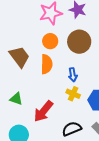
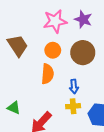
brown trapezoid: (19, 57) -> (18, 46), moved
yellow cross: (73, 94) -> (73, 106), turned -32

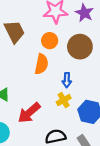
yellow cross: (73, 106) -> (64, 100), turned -32

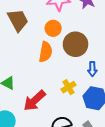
brown circle: (80, 47) -> (76, 44), moved
blue arrow: (67, 80) -> (92, 69), moved

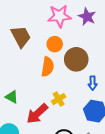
yellow cross: (68, 87) -> (59, 99), moved

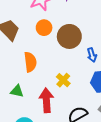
orange semicircle: (48, 67) -> (30, 62), moved
red arrow: (37, 114) -> (46, 100), turned 145

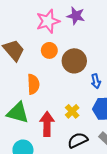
yellow cross: (63, 80) -> (72, 111), moved
green triangle: (17, 91) -> (18, 113), size x1.6

